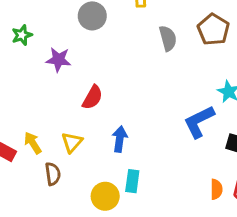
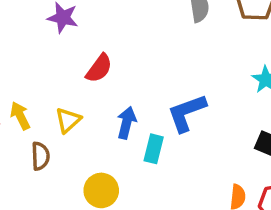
blue L-shape: (199, 122) -> (187, 113), moved
cyan rectangle: (132, 181) -> (154, 149), moved

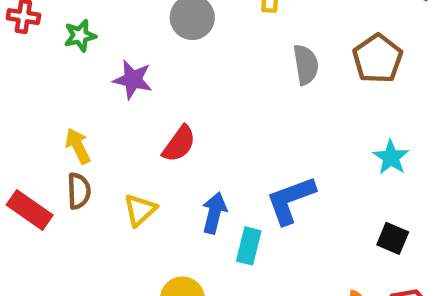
yellow arrow: (20, 116) -> (78, 146), moved
brown semicircle: (40, 156) -> (79, 191), moved

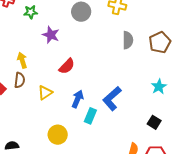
blue L-shape: (291, 200) -> (112, 99), turned -30

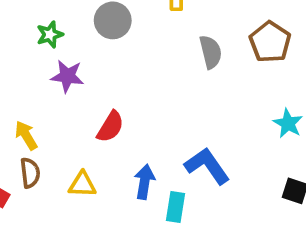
green star: (31, 12) -> (50, 35), moved
yellow triangle: (45, 93) -> (82, 184), turned 49
blue L-shape: (112, 99) -> (207, 166), turned 110

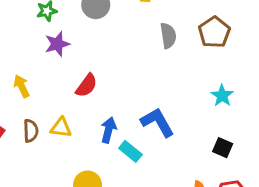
purple star: (67, 76) -> (57, 44), turned -30
brown semicircle: (30, 173) -> (31, 131), moved
cyan rectangle: (175, 207) -> (130, 151), turned -65

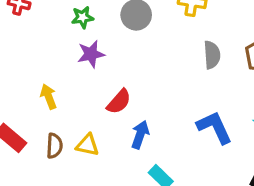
blue L-shape: (158, 122) -> (215, 127), moved
blue arrow: (109, 130) -> (140, 135), moved

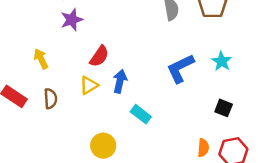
blue L-shape: (215, 127) -> (180, 68), turned -84
yellow triangle: (88, 145) -> (89, 85), moved, turned -36

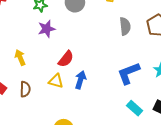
yellow triangle: (89, 85) -> (56, 81), turned 42
cyan rectangle: (141, 114) -> (135, 108), moved

